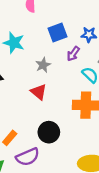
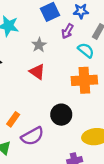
black circle: (49, 132) -> (61, 115), moved

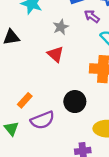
purple arrow: (67, 31) -> (92, 16), turned 88

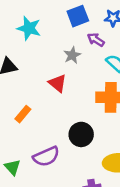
gray star: (61, 27) -> (72, 55), moved
orange rectangle: (25, 100) -> (23, 114), moved

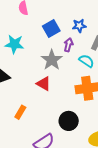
purple arrow: (96, 40) -> (68, 45), turned 80
gray star: (72, 55) -> (52, 60), size x1.5

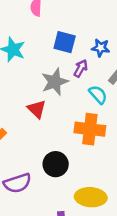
blue square: (51, 29) -> (65, 42), turned 30

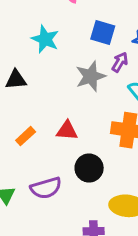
red triangle: (37, 109) -> (67, 131), moved, turned -42

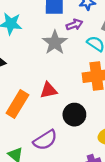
purple arrow: (120, 62) -> (74, 25), turned 56
orange rectangle: (26, 136) -> (17, 104), size x1.6

